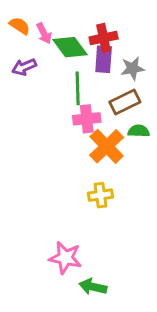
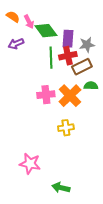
red cross: (104, 38) -> (68, 56), moved
pink cross: (87, 119) -> (46, 95), moved
pink star: (65, 258) -> (30, 164), moved

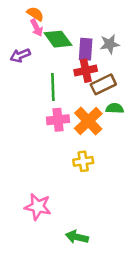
orange semicircle: (13, 17) -> (35, 14), moved
gray star: (87, 45) -> (110, 44), moved
green line: (51, 58) -> (53, 87), moved

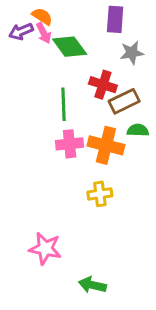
purple rectangle: (86, 49) -> (115, 19), moved
purple arrow: (20, 55) -> (21, 32), moved
red cross: (86, 71) -> (103, 85), turned 30
orange cross: (88, 121) -> (106, 145), turned -32

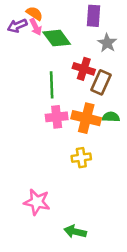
gray star: (132, 53) -> (107, 43), turned -30
brown rectangle: (124, 101) -> (101, 82), turned -40
green semicircle: (138, 130) -> (111, 117), moved

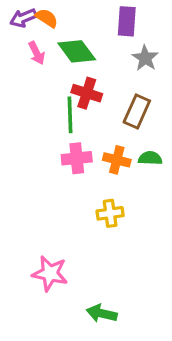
purple arrow: (17, 26) -> (23, 18), moved
pink arrow: (36, 27) -> (37, 53), moved
red cross: (84, 69) -> (87, 93), moved
orange cross: (86, 118) -> (117, 160), size x0.7

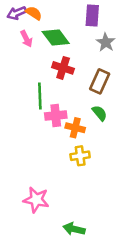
green line: (70, 115) -> (40, 96), moved
green semicircle: (150, 158) -> (100, 113), moved, turned 49
orange cross: (117, 160) -> (75, 128), moved

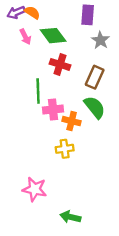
green semicircle: (100, 113) -> (95, 107), size x1.5
yellow cross: (80, 156) -> (65, 149), moved

